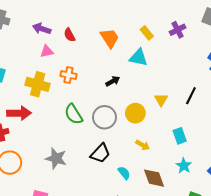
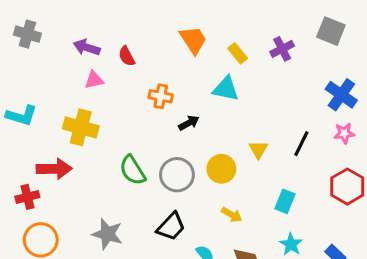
orange trapezoid: (110, 38) -> (193, 40), moved
orange cross: (68, 75) -> (161, 96), moved
cyan rectangle: (180, 136) -> (285, 201), turned 42

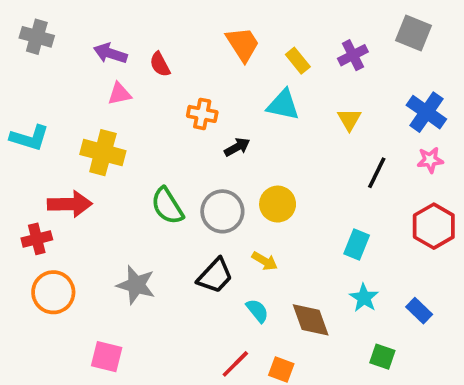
yellow triangle: (258, 150) -> (349, 119), moved
yellow arrow: (232, 215) -> (265, 261), moved

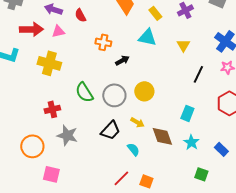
red arrow: (70, 204) -> (31, 29), moved
red cross: (37, 239) -> (52, 109), moved
orange circle: (53, 292) -> (32, 146), moved
brown diamond: (311, 320) -> (162, 136), moved

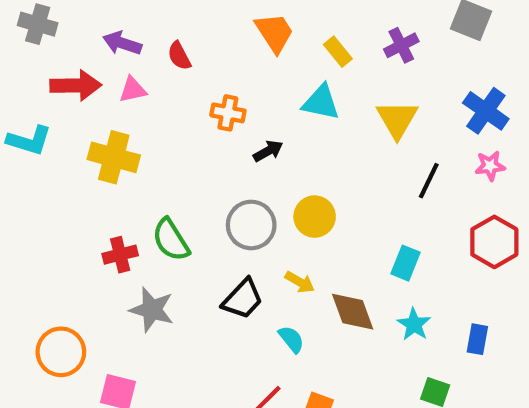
yellow triangle: (183, 45) -> (397, 119), size x1.5
green semicircle: (84, 92) -> (171, 240), moved
orange circle: (32, 146) -> (61, 352), moved
blue rectangle: (221, 149) -> (477, 339), turned 56

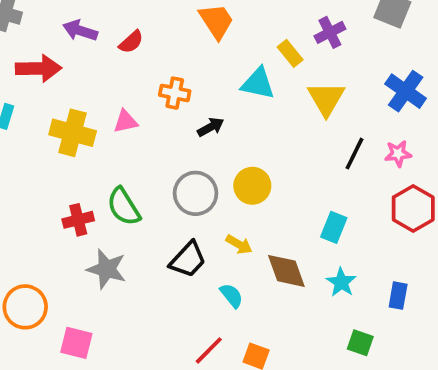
yellow rectangle: (338, 52) -> (290, 53), moved
red semicircle: (179, 56) -> (131, 42), turned -104
pink triangle: (133, 90) -> (126, 121), moved
pink star: (490, 166) -> (398, 154), moved

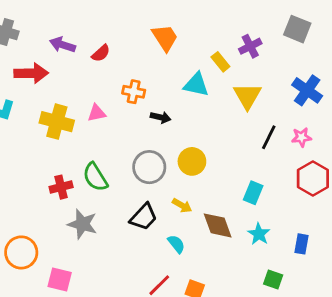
black arrow: (211, 127) -> (161, 117), turned 42

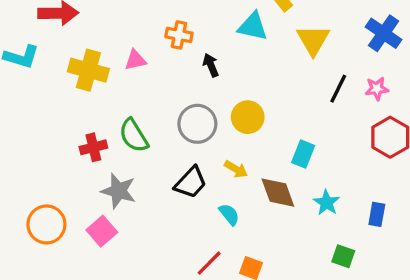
black arrow: (161, 117) -> (211, 65), turned -126
cyan rectangle: (253, 193) -> (303, 154), moved
pink square: (60, 280) -> (102, 231), moved, turned 35

